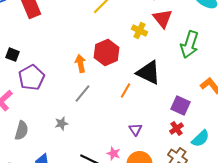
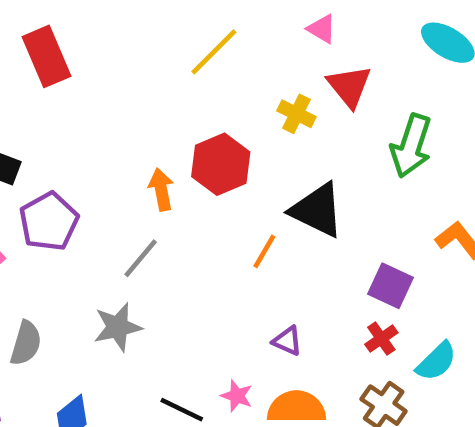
gray line: (82, 94) -> (141, 258), moved
gray star: (62, 124) -> (118, 327), size x1.5
purple triangle: (136, 130) -> (287, 341), turned -32

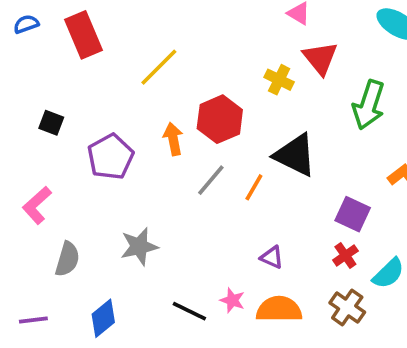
yellow line: (214, 52) -> (159, 67), moved
purple pentagon: (49, 222) -> (110, 157), moved
gray line: (141, 258) -> (211, 180), moved

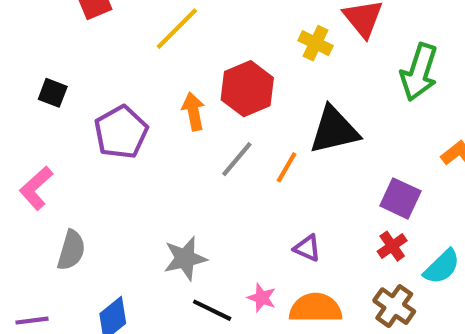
black triangle: (295, 155) -> (334, 130), turned -39
gray star: (139, 246) -> (185, 258), moved

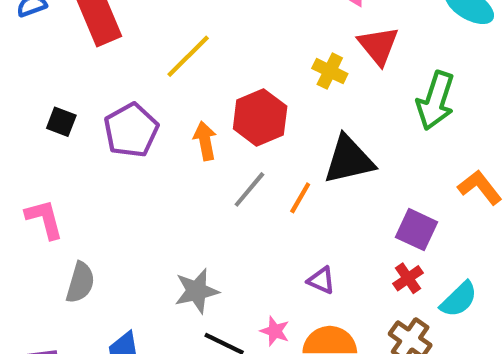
purple pentagon: (121, 132) -> (131, 130), moved
pink L-shape: (36, 188) -> (44, 219), turned 117

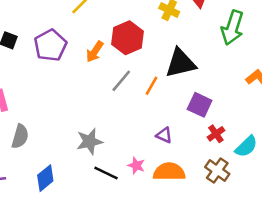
orange arrow: (205, 141) -> (95, 52), turned -135
purple square: (416, 230) -> (200, 105), moved

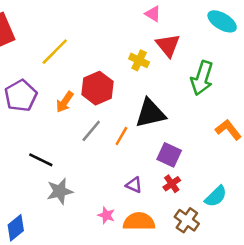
red cross: (216, 134) -> (172, 184), moved
black line: (106, 173) -> (41, 160), moved

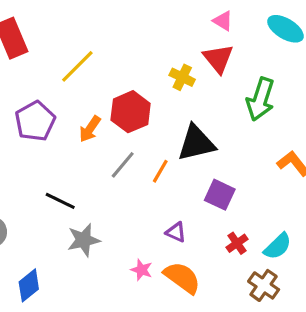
pink triangle: (153, 14) -> (223, 21), moved
red cross: (172, 184) -> (237, 243), moved
brown cross: (187, 220) -> (264, 285), moved
orange semicircle: (139, 222) -> (182, 278), turned 36

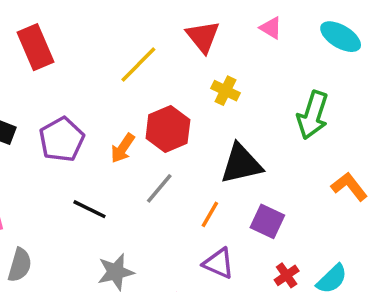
red triangle: (218, 59) -> (203, 37), moved
yellow line: (77, 66) -> (138, 65), moved
orange line: (160, 171) -> (210, 214), moved
black line: (60, 201) -> (90, 209), moved
purple triangle: (176, 232) -> (219, 263), size x1.4

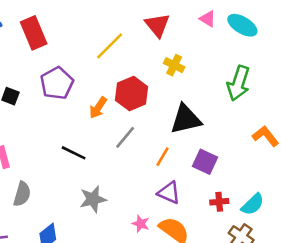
cyan ellipse: (341, 37) -> (242, 25), moved
purple pentagon: (62, 139) -> (57, 83), moved
red cross: (287, 275) -> (219, 202), turned 30

